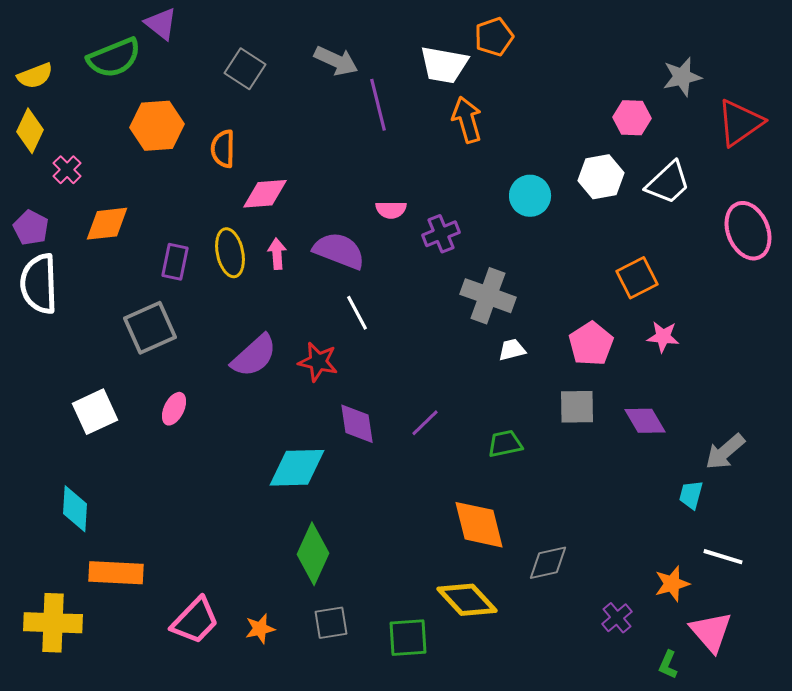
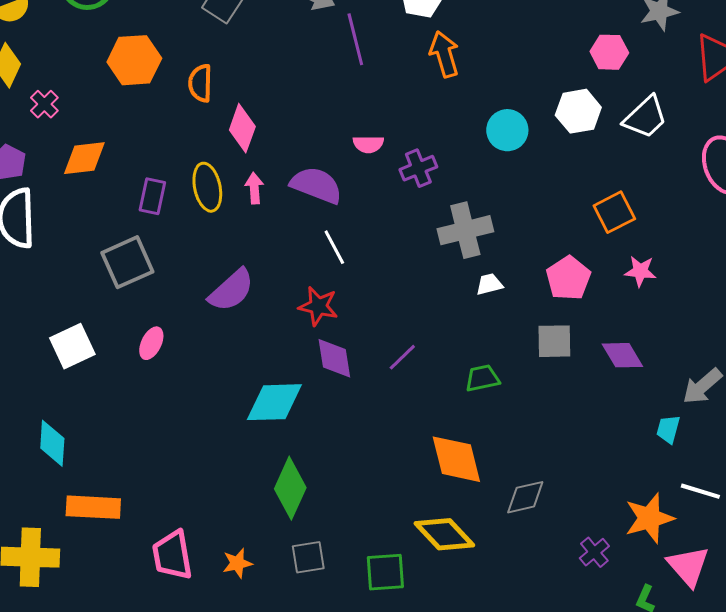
pink diamond: (265, 194) -> (242, 128), turned -66
gray cross: (488, 296) -> (465, 230), turned -34
red star: (318, 362) -> (318, 306), moved
orange star: (672, 584) -> (649, 518), size x1.4
pink trapezoid: (195, 621) -> (172, 555), turned 126

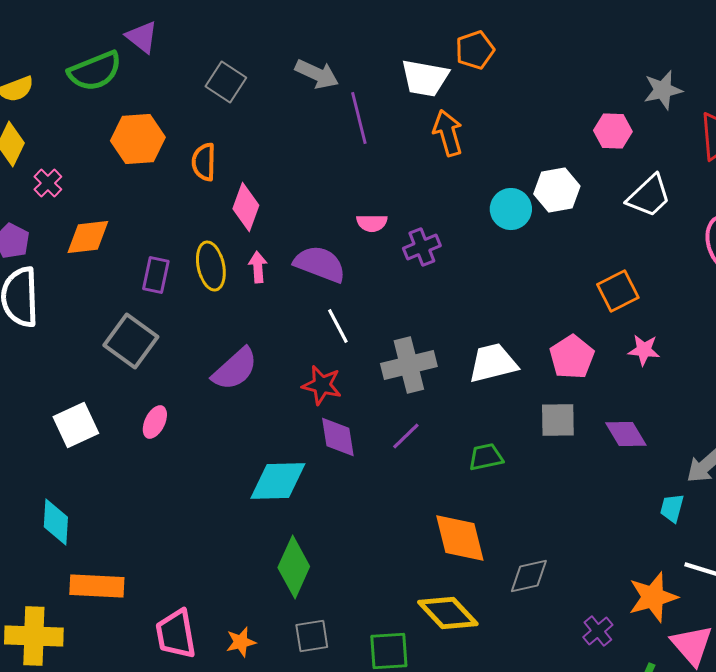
white hexagon: (578, 111) -> (557, 190), moved
gray cross: (465, 230) -> (409, 365), moved
gray square: (127, 262) -> (131, 341), turned -30
white trapezoid: (489, 284) -> (493, 363), size x1.8

